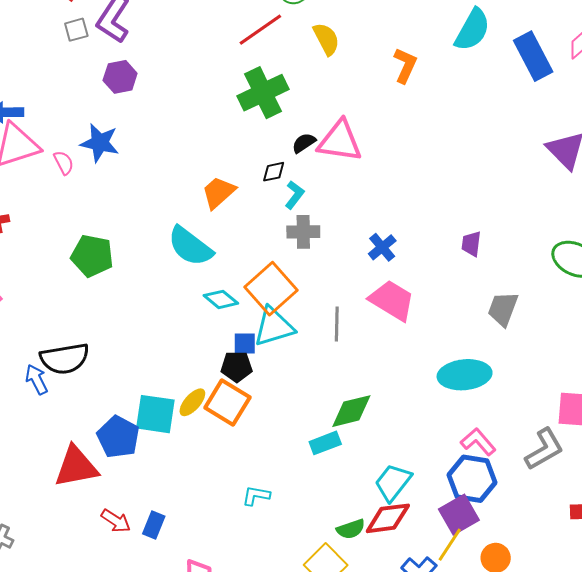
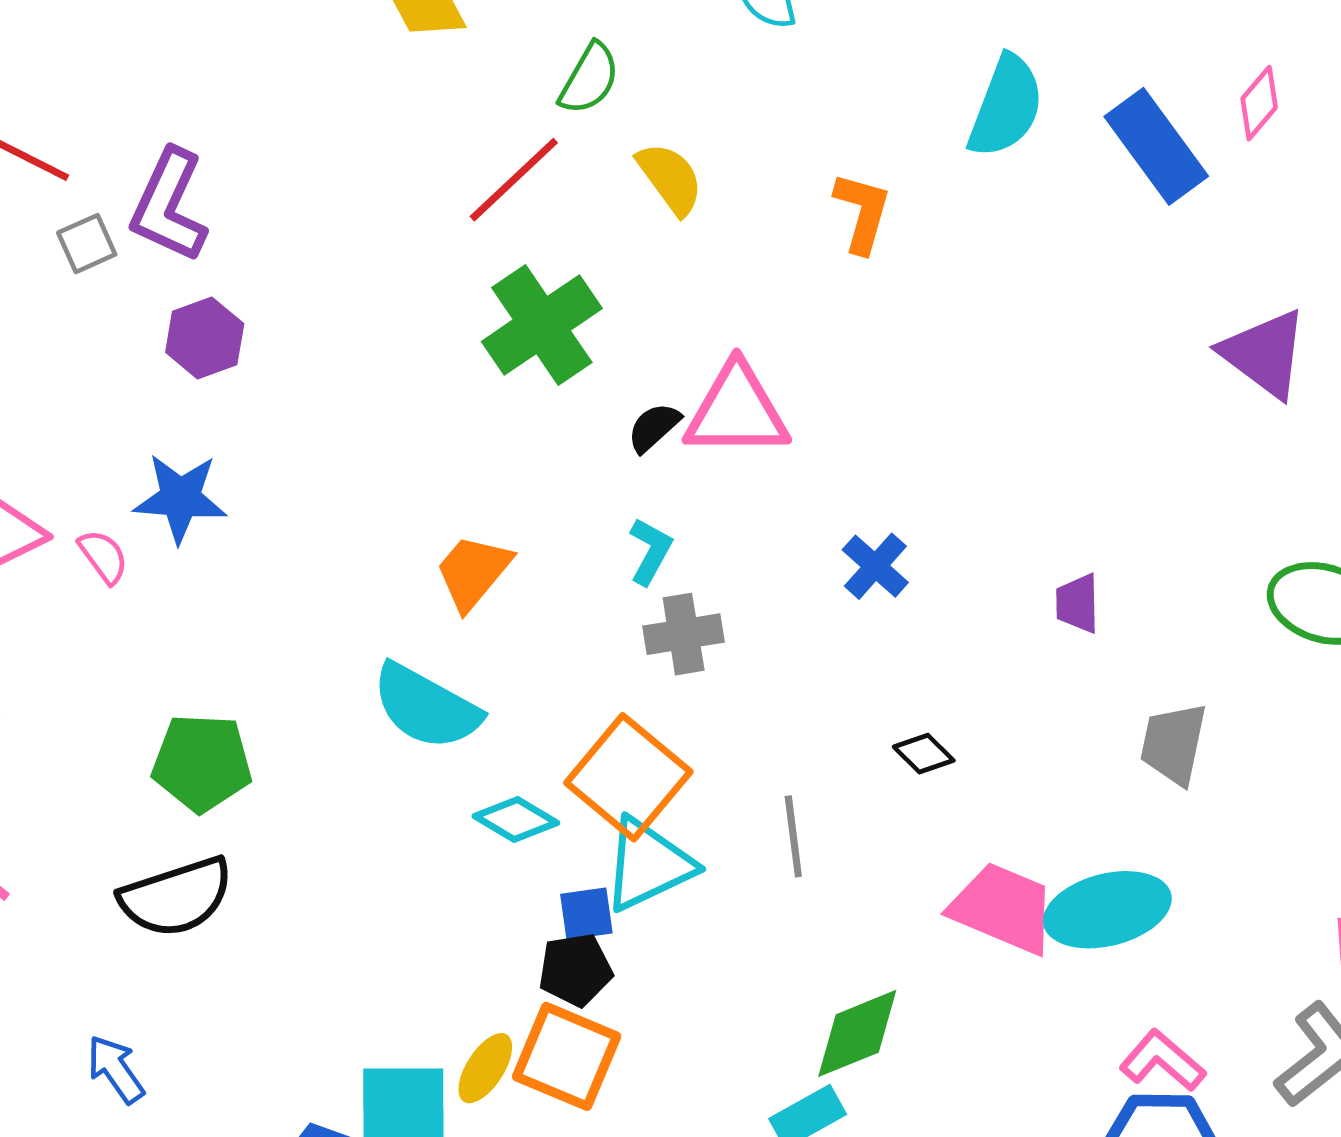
black diamond: (274, 172) -> (924, 754), moved, turned 65
blue cross: (382, 247) -> (875, 566), moved
pink trapezoid: (392, 300) -> (1003, 908), moved
black semicircle: (65, 359) -> (176, 897), moved

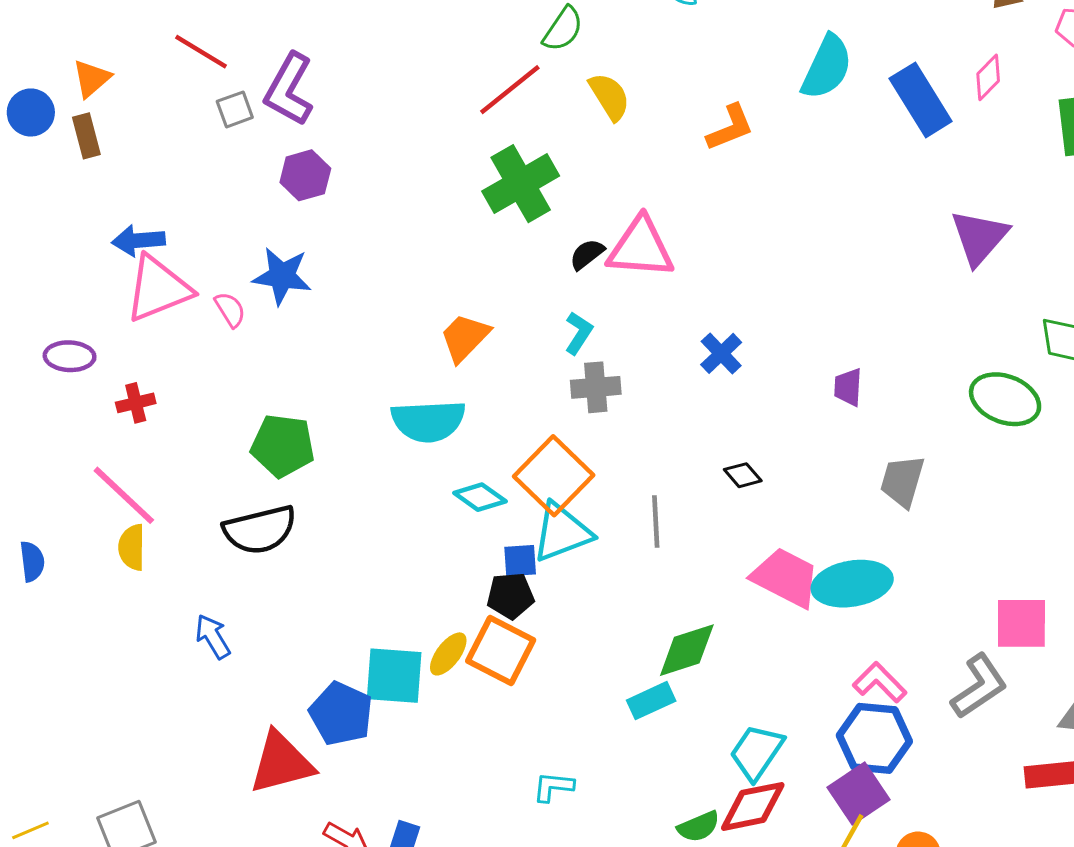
orange L-shape: (862, 212) -> (730, 128), turned 48
purple triangle: (1264, 354) -> (979, 237), turned 30
cyan semicircle: (426, 707) -> (428, 421), turned -36

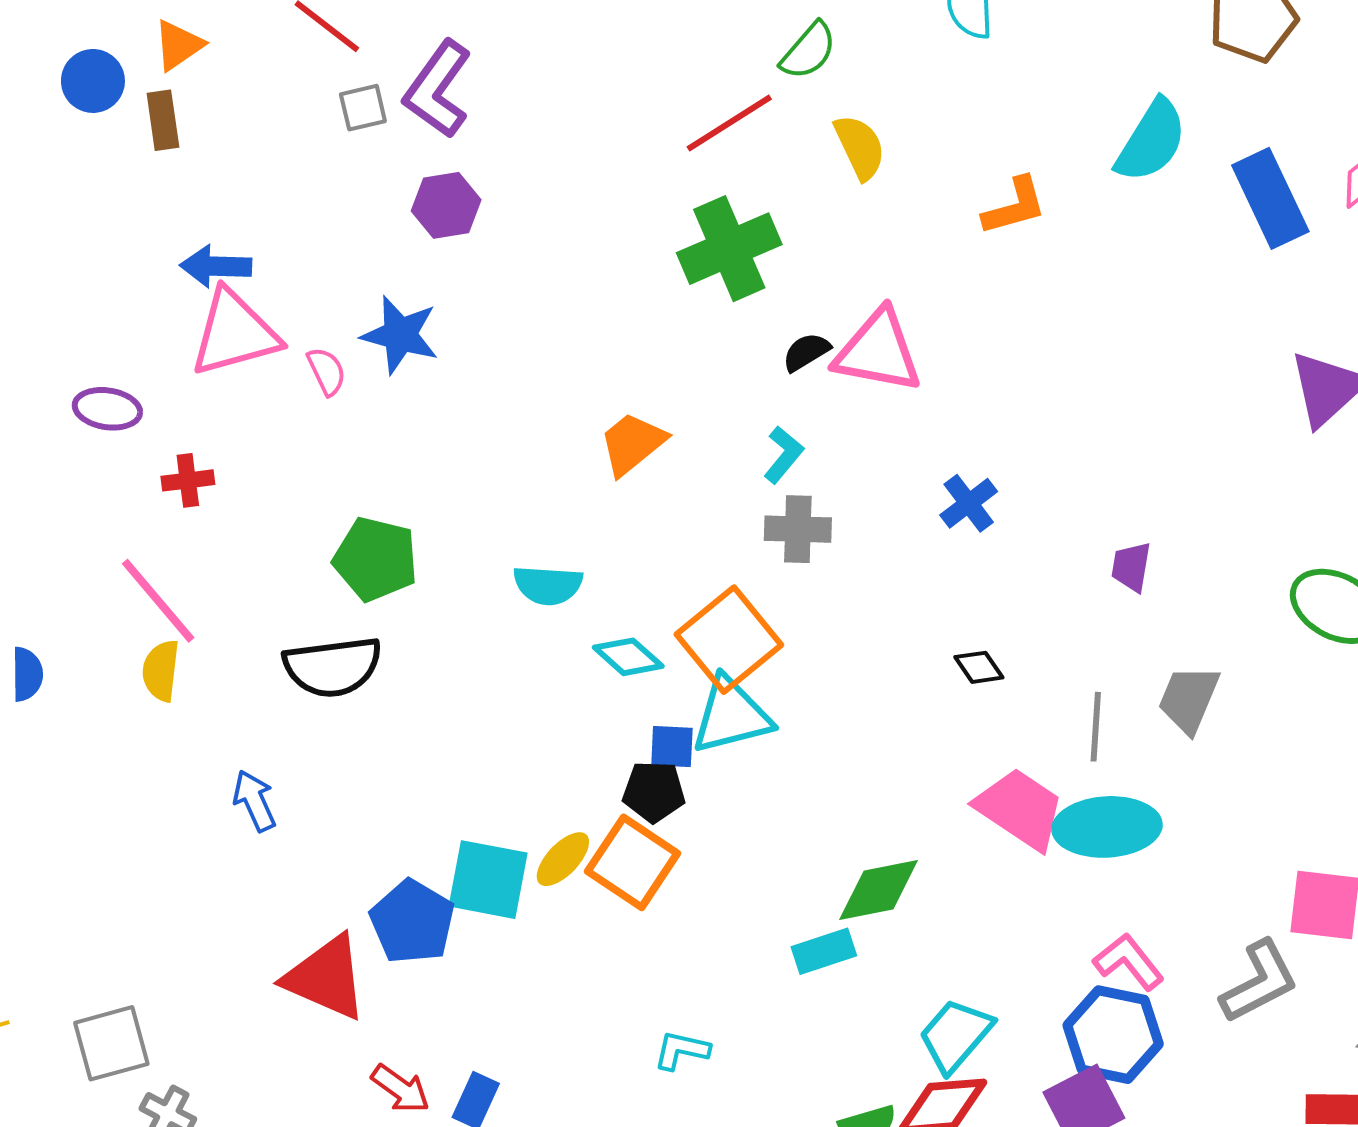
cyan semicircle: (428, 421) -> (548, 585), moved, size x0.7
gray line: (656, 522) -> (1096, 727), moved
red triangle: (281, 763) -> (326, 978), turned 32

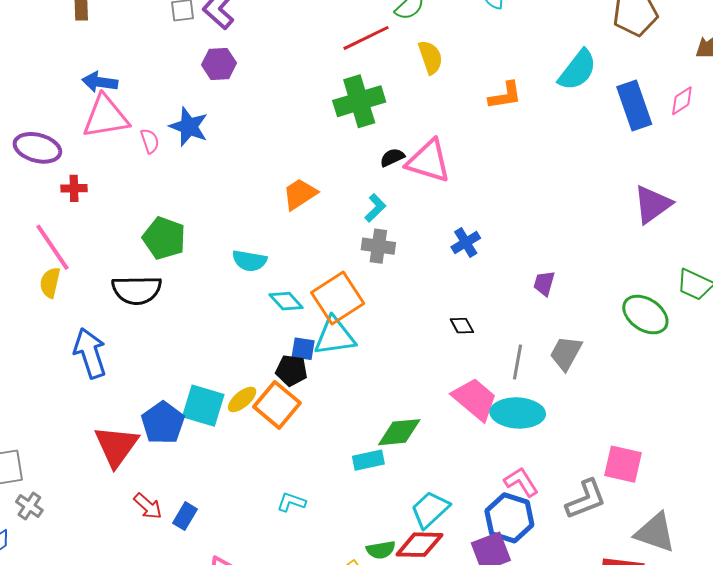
purple ellipse: (107, 409) -> (37, 148), size x1.4
blue arrow: (254, 801) -> (90, 353), size x1.6
red triangle: (326, 978) -> (116, 446), turned 36

